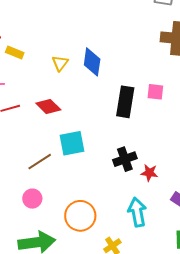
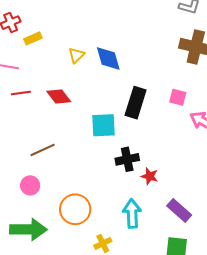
yellow rectangle: (15, 53) -> (33, 38), turned -54
blue diamond: (92, 62) -> (108, 58), turned -32
pink square: (155, 92) -> (178, 97), moved
cyan square: (72, 143) -> (104, 125), moved

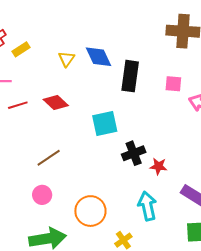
black rectangle: (136, 103) -> (130, 76), moved

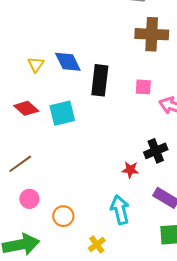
cyan square: (105, 124) -> (62, 113), moved
black cross: (134, 153) -> (156, 151), moved
pink circle: (42, 195) -> (29, 199), moved
orange circle: (90, 211) -> (63, 216), size x0.7

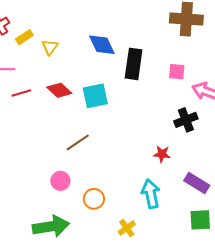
yellow triangle: (36, 64) -> (50, 47), moved
black cross: (156, 151) -> (186, 120), moved
brown line: (20, 164) -> (78, 142), moved

